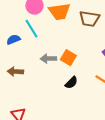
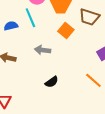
orange square: (68, 58) -> (66, 30), moved
black semicircle: (71, 83) -> (52, 82), moved

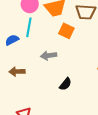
cyan line: (30, 18) -> (29, 27), turned 48

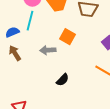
orange square: (66, 31) -> (67, 37), moved
brown arrow: (17, 72) -> (15, 53), moved, turned 56

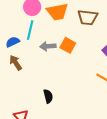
gray arrow: (48, 50) -> (48, 46), moved
black semicircle: (63, 80) -> (48, 96), moved, turned -56

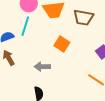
gray arrow: (48, 46) -> (42, 67), moved

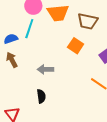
orange square: (62, 44) -> (76, 46), moved

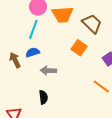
brown trapezoid: (88, 21) -> (92, 24), turned -150
blue semicircle: (11, 39) -> (33, 52), moved

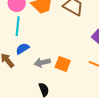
orange square: (79, 48) -> (63, 64), moved

